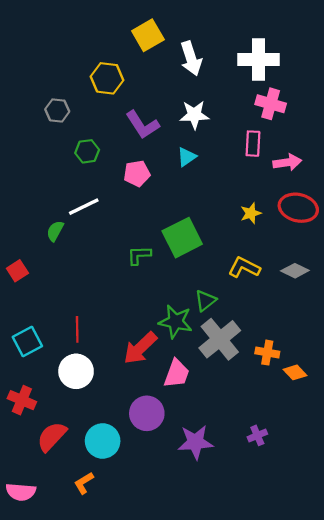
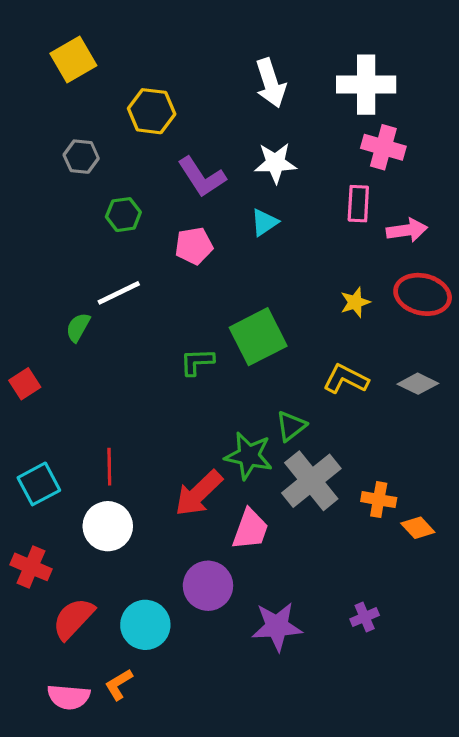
yellow square: (148, 35) -> (73, 60), moved
pink semicircle: (21, 492) -> (69, 697), moved

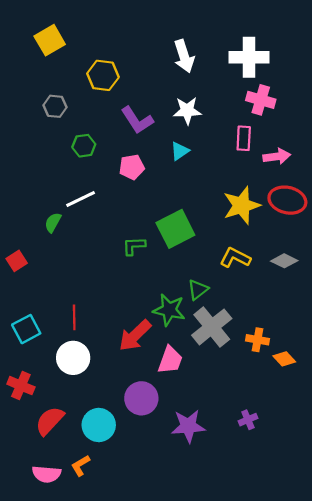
yellow star: (355, 302) -> (242, 205), size x1.8

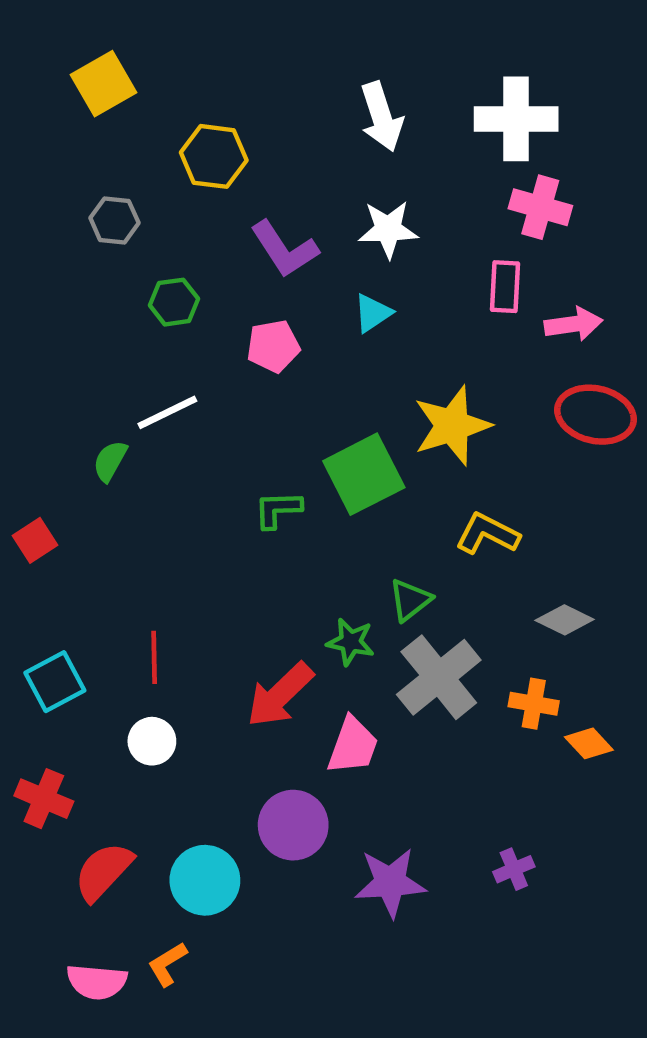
yellow star: (242, 205) -> (452, 426), moved
gray diamond: (284, 261) -> (565, 620), moved
green star: (169, 310) -> (351, 642), size x0.7
white circle: (73, 358) -> (152, 741), size x0.7

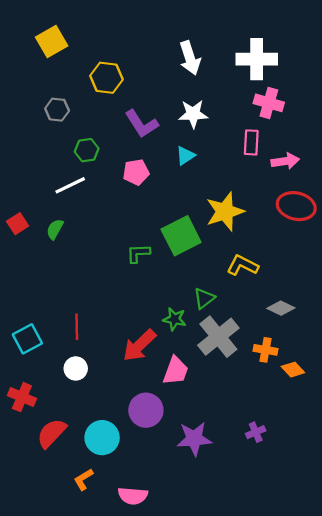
white line: (167, 412) -> (70, 185), moved
red square: (35, 540) -> (18, 224), moved
pink semicircle: (97, 982) -> (133, 496), moved

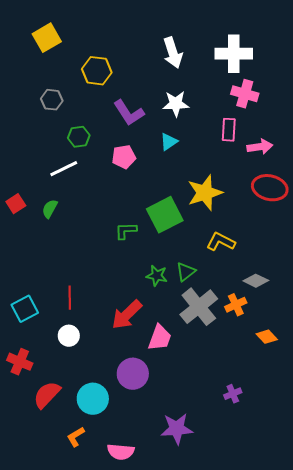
green star: (174, 319) -> (157, 276), moved
orange cross: (266, 350) -> (236, 305), moved, turned -35
purple star: (194, 439) -> (177, 429), moved

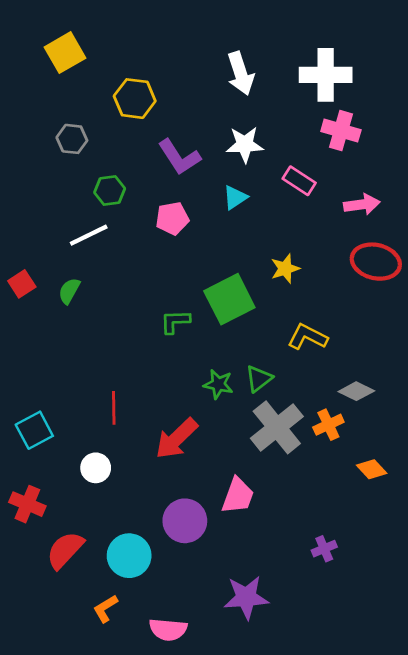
pink rectangle: (229, 130) -> (299, 181), moved, turned -60
yellow star: (205, 193) -> (285, 269), size x0.6
red line: (70, 298) -> (114, 408), moved
pink trapezoid: (160, 338) -> (238, 496), moved

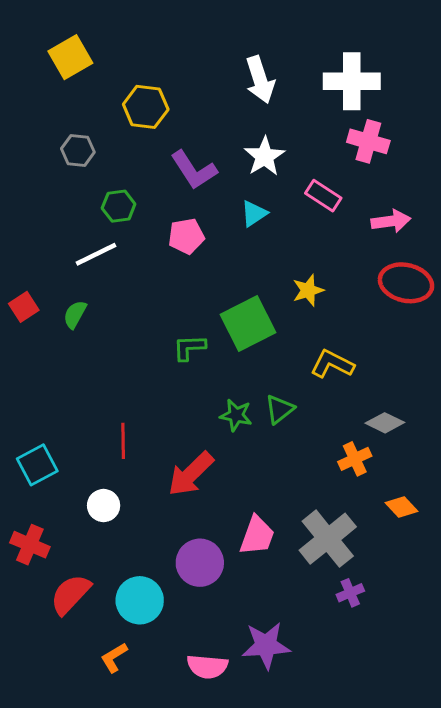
white star: (245, 145) -> (265, 156), turned -30
gray cross: (277, 427) -> (328, 539), moved
pink semicircle: (168, 630) -> (207, 667), moved

